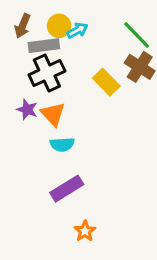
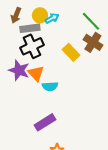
purple star: (27, 109) -> (19, 70), size x1.5
cyan semicircle: (62, 144) -> (50, 86), moved

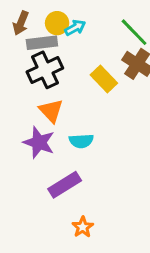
purple star: (19, 70) -> (39, 142), moved
cyan semicircle: (50, 86) -> (81, 141), moved

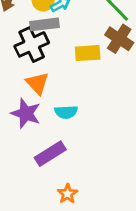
gray rectangle: (42, 43) -> (45, 24), moved
yellow rectangle: (104, 79) -> (88, 53), turned -50

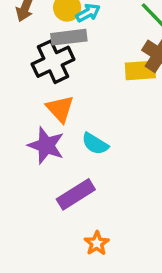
yellow rectangle: (88, 53) -> (140, 70), moved
cyan semicircle: (66, 112) -> (95, 144), turned 35

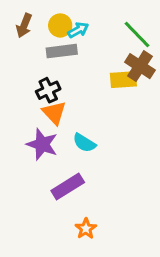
black cross: (53, 62) -> (48, 90), moved, size x0.7

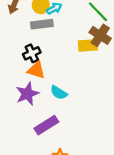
orange triangle: (54, 113) -> (36, 70), turned -30
purple star: (42, 144) -> (27, 94), turned 30

